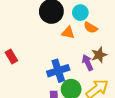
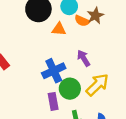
brown star: (99, 55) -> (95, 16), moved

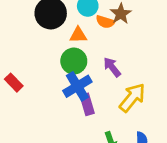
green circle: (70, 89) -> (74, 61), moved
purple rectangle: (53, 101) -> (87, 104), moved

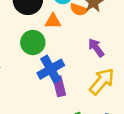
green circle: (74, 61) -> (33, 42), moved
purple arrow: (112, 67) -> (96, 48), moved

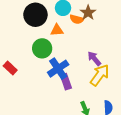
purple arrow: (96, 48) -> (94, 59), moved

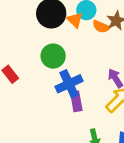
orange triangle: (57, 30) -> (75, 20), moved, turned 40

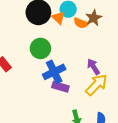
purple rectangle: (76, 101) -> (60, 87), turned -63

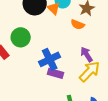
orange semicircle: (81, 23) -> (78, 24), moved
green circle: (40, 48) -> (21, 37), moved

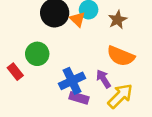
orange semicircle: (78, 24) -> (121, 56), moved, size x1.6
purple arrow: (87, 54) -> (103, 79), moved

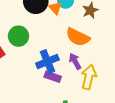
orange semicircle: (121, 56) -> (78, 37), moved
yellow arrow: (120, 96) -> (89, 77), turned -35

